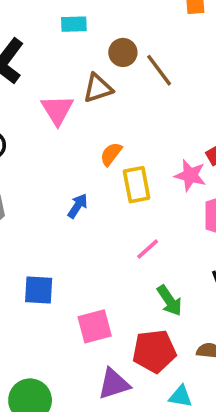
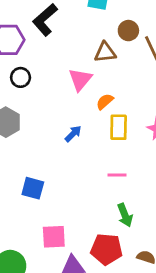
pink triangle: (57, 110) -> (80, 79), moved
pink line: (148, 249) -> (117, 175), turned 30
pink square: (95, 326) -> (54, 237), moved

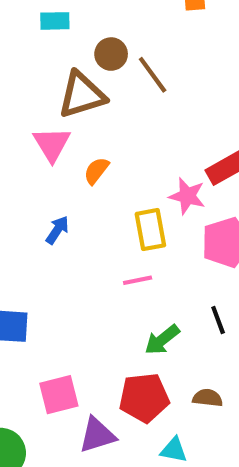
brown triangle: (105, 52) -> (82, 95), size x1.4
yellow rectangle: (119, 127) -> (150, 230), moved
green arrow: (125, 215) -> (162, 340), turned 85

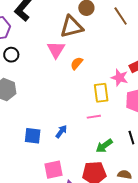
brown line: (153, 75) -> (121, 16), moved
blue arrow: (57, 230) -> (61, 131), moved

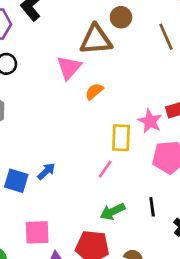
pink line: (94, 117) -> (105, 169), turned -56
blue arrow: (61, 131) -> (46, 171), moved

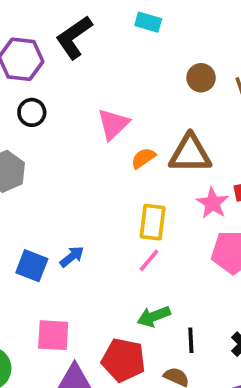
brown circle: (121, 17) -> (201, 78), moved
brown triangle: (96, 40) -> (190, 154), moved
yellow rectangle: (121, 138) -> (153, 222), moved
black line: (152, 207) -> (191, 340), moved

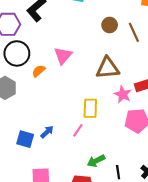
black circle: (32, 112) -> (17, 53), size x1.6
orange semicircle: (143, 158) -> (39, 71), moved
pink line: (149, 260) -> (78, 130), moved

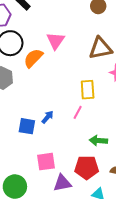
orange semicircle: (39, 71) -> (33, 58), size x1.5
green arrow: (96, 161) -> (98, 141), turned 36

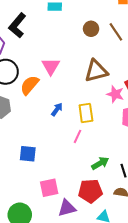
blue arrow: (48, 117) -> (57, 109), moved
green arrow: (98, 141) -> (100, 163), turned 150

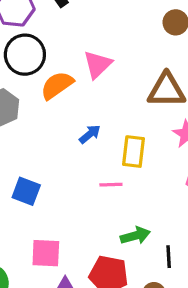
pink line: (78, 136) -> (111, 185), turned 48

